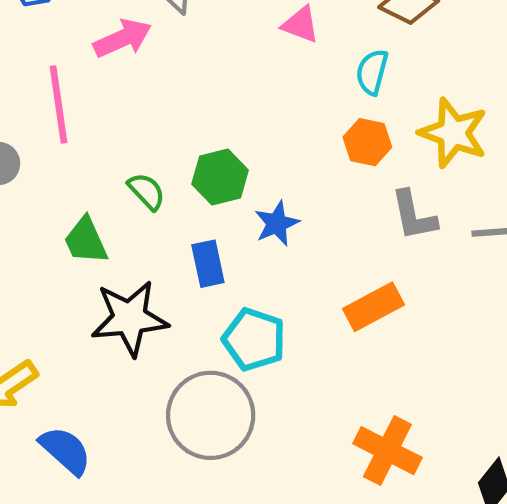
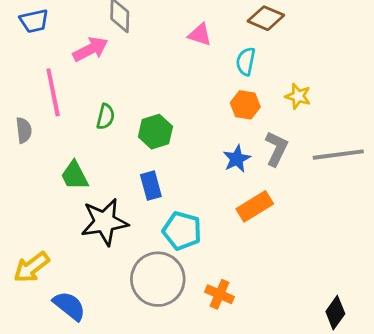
yellow star: (453, 133) -> (298, 96), size x0.6
green semicircle: (147, 191) -> (106, 117), moved, turned 60
gray L-shape: (414, 216) -> (276, 149), turned -140
blue star: (277, 223) -> (237, 159), moved
orange cross: (387, 451) -> (220, 294), moved, size x0.7

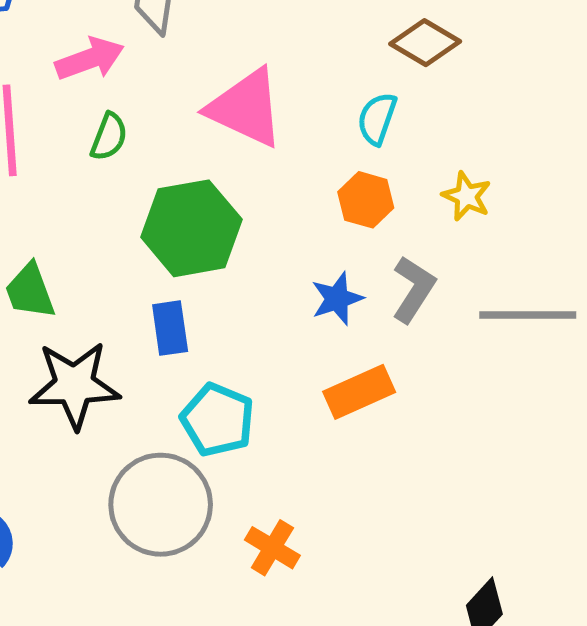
pink triangle: (200, 35) -> (246, 108), moved, size x1.8
green semicircle: (106, 117) -> (109, 137), moved
green hexagon: (155, 132) -> (191, 228), size x1.5

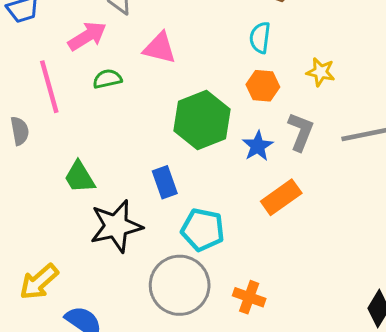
pink triangle: (246, 108) -> (160, 48), moved, size x0.7
green semicircle: (109, 137) -> (107, 79), turned -112
green hexagon: (191, 228) -> (202, 120), moved

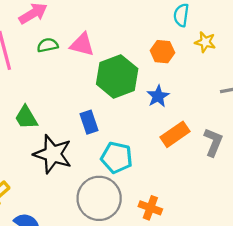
cyan semicircle: (260, 38) -> (181, 15), moved
pink triangle: (160, 48) -> (82, 45), moved
gray L-shape: (301, 132) -> (213, 142), moved
black star: (116, 226) -> (53, 154), turned 30

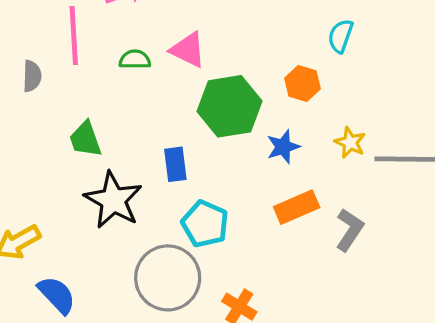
yellow star: (205, 42) -> (350, 143), moved
green semicircle: (48, 45) -> (135, 59), moved

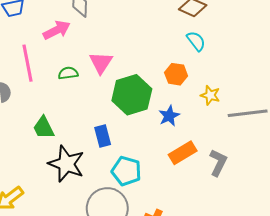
cyan semicircle: (341, 36) -> (196, 41), turned 130
pink triangle: (188, 50) -> (101, 63), turned 45
yellow star: (350, 143) -> (210, 95), moved

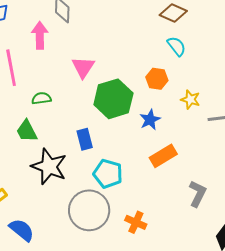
pink arrow: (57, 30) -> (40, 35), turned -64
green semicircle: (68, 73) -> (41, 98), moved
gray L-shape: (218, 163) -> (197, 194), moved

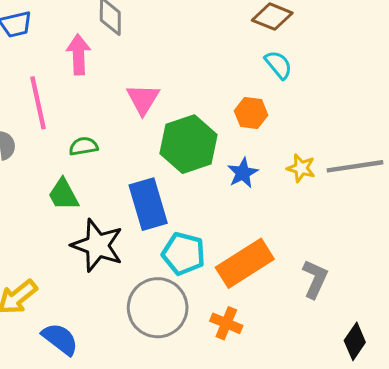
yellow star: (190, 99) -> (301, 168), moved
blue rectangle: (85, 139) -> (148, 204), size x1.6
orange rectangle: (163, 156) -> (245, 263), moved, size x1.4

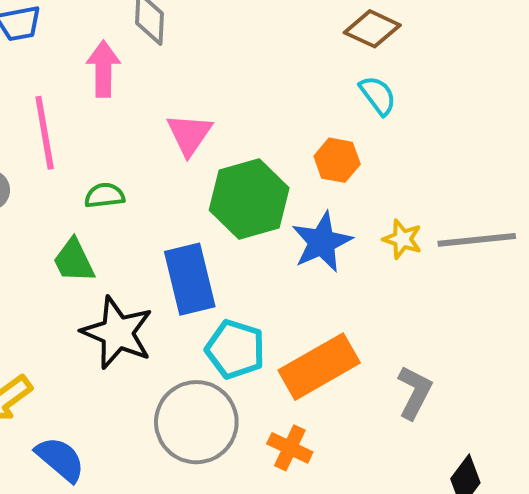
blue star: (243, 173) -> (322, 242), size x1.4

